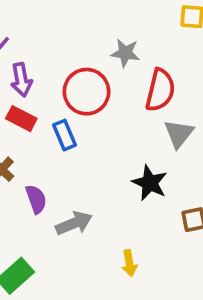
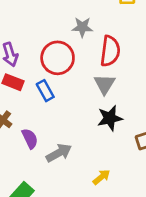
gray triangle: (179, 134) -> (105, 84), moved
black star: (150, 183) -> (110, 118), turned -30
yellow arrow: (129, 263) -> (101, 177), turned -114

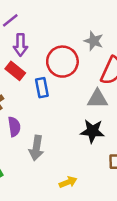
gray triangle: (105, 84) -> (97, 99), turned 40
gray arrow: (59, 153) -> (36, 148), turned 110

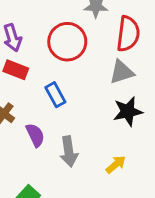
blue rectangle: (42, 88) -> (55, 95), moved
yellow arrow: (68, 182) -> (116, 164), moved

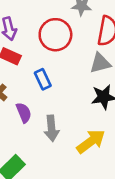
yellow arrow: (116, 164) -> (91, 141), size x1.6

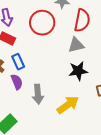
blue rectangle: (43, 79) -> (18, 62), moved

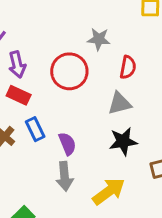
red semicircle: (82, 20) -> (128, 67), size x0.7
purple semicircle: (17, 82) -> (67, 144), moved

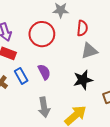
gray triangle: (120, 103) -> (89, 51), moved
purple semicircle: (67, 144) -> (44, 72), moved

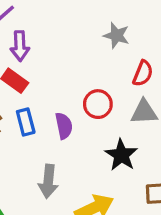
red circle: (42, 34) -> (98, 104), moved, size x0.7
black star: (83, 80) -> (121, 155), turned 30

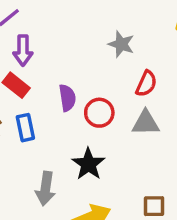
purple semicircle: (64, 126) -> (67, 98), moved
black star: (121, 155) -> (88, 164), moved

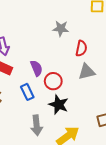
red circle: (99, 113) -> (53, 81), moved
blue rectangle: (25, 128) -> (27, 92), moved

